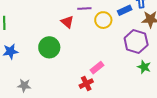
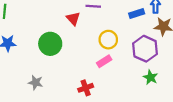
yellow circle: (103, 20) -> (108, 40), moved
pink rectangle: (97, 68) -> (104, 61), moved
gray star: (24, 85) -> (36, 83), moved

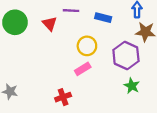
blue rectangle: (137, 13) -> (103, 18), moved, turned 32
green circle: (50, 44) -> (15, 22), moved

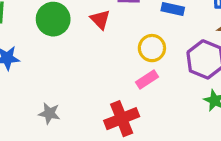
red cross: (63, 97) -> (122, 119), size x1.5

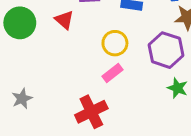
gray star: (49, 113) -> (22, 99), moved, turned -30

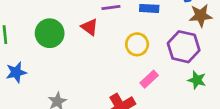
pink rectangle: (113, 73) -> (149, 79), moved

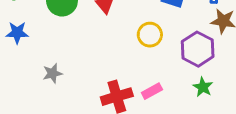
pink rectangle: (149, 79) -> (152, 91), moved

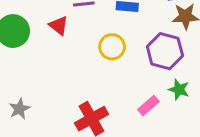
pink rectangle: (152, 91) -> (148, 106), moved

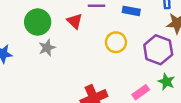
gray star: (19, 109) -> (47, 48), moved

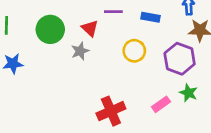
gray star: (47, 48) -> (80, 51), moved

